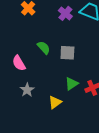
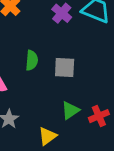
green semicircle: (44, 48) -> (32, 60), turned 48

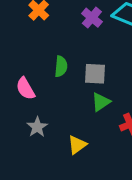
green triangle: (70, 110) -> (101, 102), moved

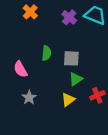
yellow triangle: (77, 145) -> (68, 100), moved

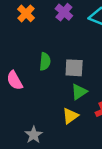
purple cross: (69, 17) -> (64, 12), moved
gray star: (29, 97) -> (34, 135), moved

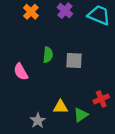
green triangle: (79, 92) -> (81, 115), moved
yellow triangle: (70, 116) -> (60, 107), moved, turned 35

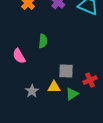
gray square: (74, 60) -> (66, 71), moved
gray star: (38, 121) -> (32, 91), moved

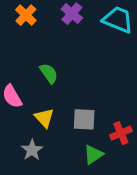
green semicircle: (43, 41) -> (49, 73), turned -40
yellow triangle: (54, 87) -> (44, 118), moved, turned 48

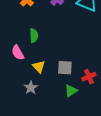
green semicircle: (49, 73) -> (34, 36), moved, turned 32

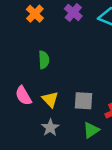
pink semicircle: (18, 53) -> (23, 96), moved
gray star: (31, 88) -> (50, 128), moved

